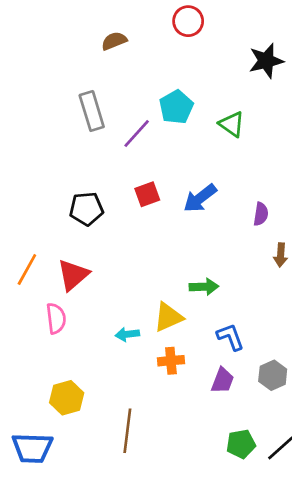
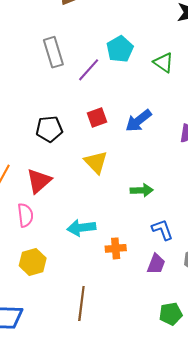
yellow triangle: (168, 317) -> (96, 162), moved, turned -50
cyan arrow: (127, 334) -> (81, 228), size x1.5
yellow hexagon: (67, 398) -> (33, 262), moved

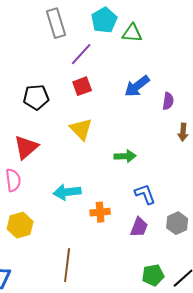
gray rectangle: (53, 52) -> (56, 23), moved
green triangle: (163, 63) -> (132, 33), moved, turned -30
purple line: (89, 70) -> (81, 54), moved
blue arrow: (139, 121) -> (137, 86), moved

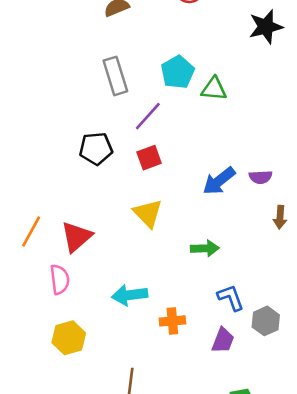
blue arrow: (137, 86) -> (219, 181), moved
black pentagon: (36, 97) -> (96, 149), moved
purple semicircle: (168, 101) -> (261, 177), turned 78
gray hexagon: (177, 223) -> (266, 321), moved

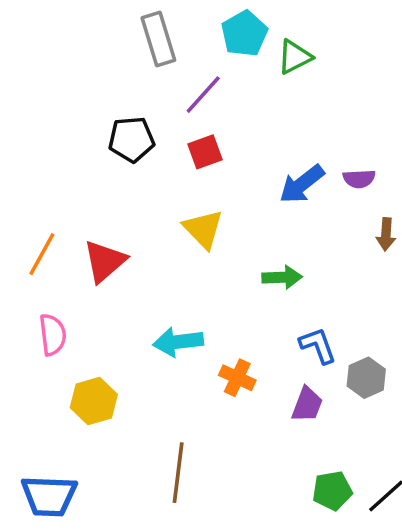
green triangle: (214, 89) -> (295, 57), turned -32
pink semicircle: (60, 279) -> (53, 335), moved
orange cross: (172, 321) -> (237, 378), turned 30

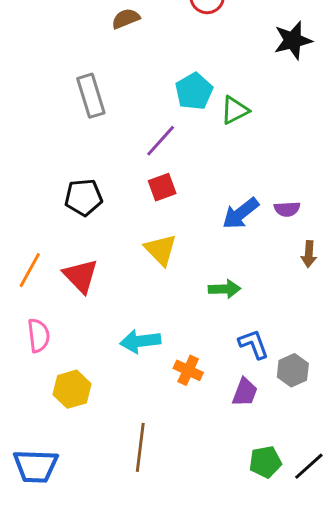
gray rectangle: (158, 39) -> (91, 96), moved
black pentagon: (131, 139) -> (84, 197), moved
red triangle: (105, 261) -> (81, 276), turned -33

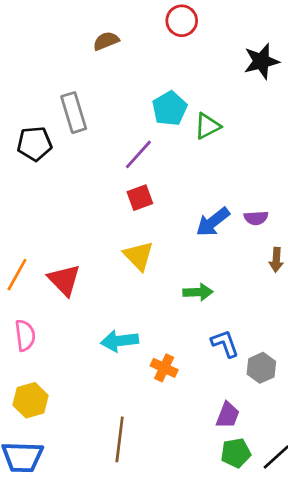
black pentagon: (84, 197) -> (34, 144), moved
yellow hexagon: (72, 389) -> (30, 400), moved
purple trapezoid: (245, 392) -> (228, 415), moved

